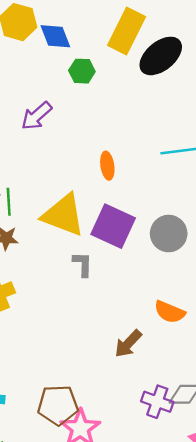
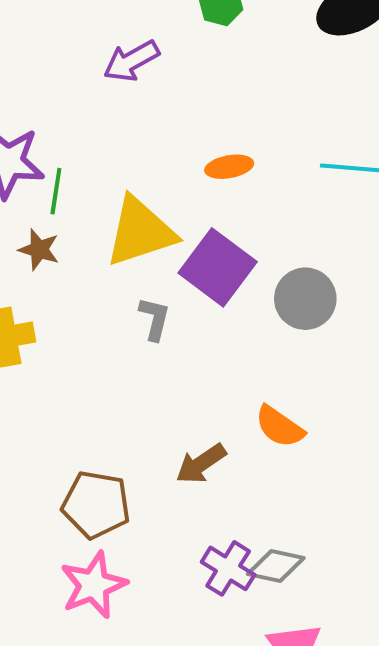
orange ellipse: (107, 166) -> (229, 167), turned 76
yellow triangle: (63, 215) -> (140, 232), turned -51
brown pentagon: (58, 405) -> (96, 505), moved

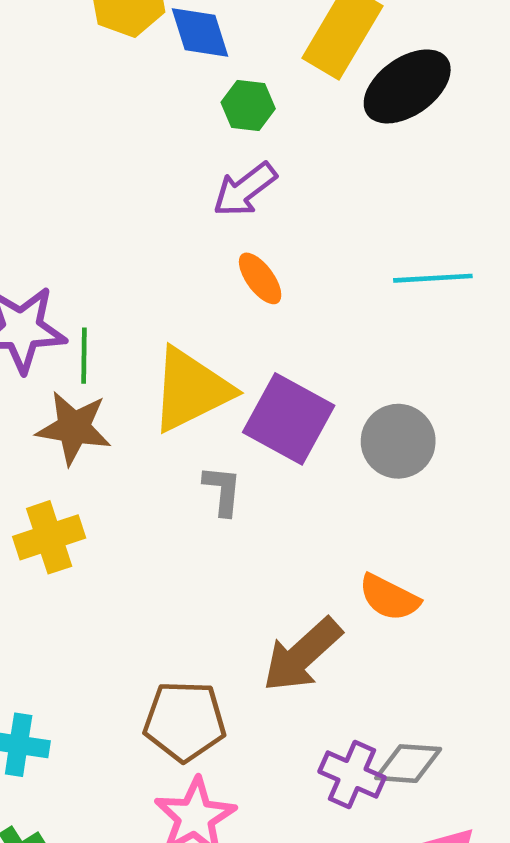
purple arrow: (131, 61) -> (245, 190), moved
orange ellipse: (229, 167) -> (260, 278), moved, turned 72
brown star: (39, 250) -> (74, 428), size x1.5
brown arrow: (201, 464) -> (302, 655), size x1.4

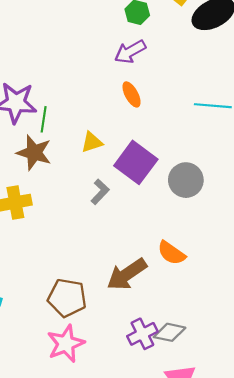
yellow triangle: (191, 390) -> (92, 142), size x0.5
gray L-shape: (222, 490) -> (100, 192), turned 30
purple cross: (352, 774) -> (142, 334), turned 32

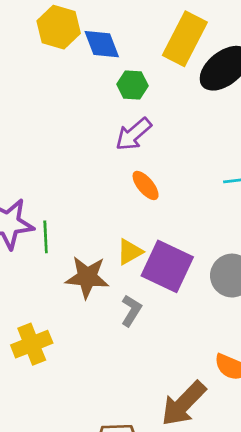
yellow triangle: (92, 142) -> (130, 252), moved
brown star: (34, 153) -> (87, 277), moved

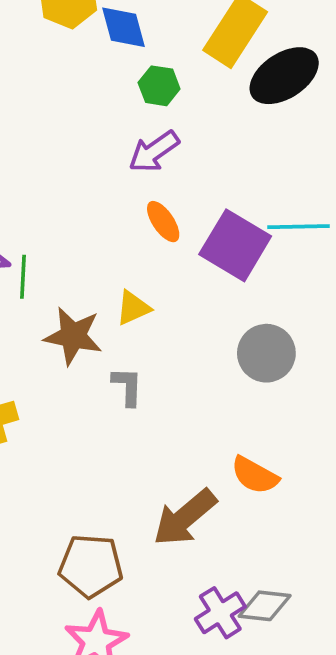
purple square: (167, 266) -> (235, 245), moved
gray L-shape: (131, 311) -> (127, 386), turned -36

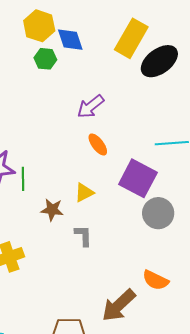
green hexagon: (159, 86) -> (45, 59), moved
purple square: (235, 245) -> (138, 178), moved
brown star: (73, 336) -> (52, 210), size x0.7

